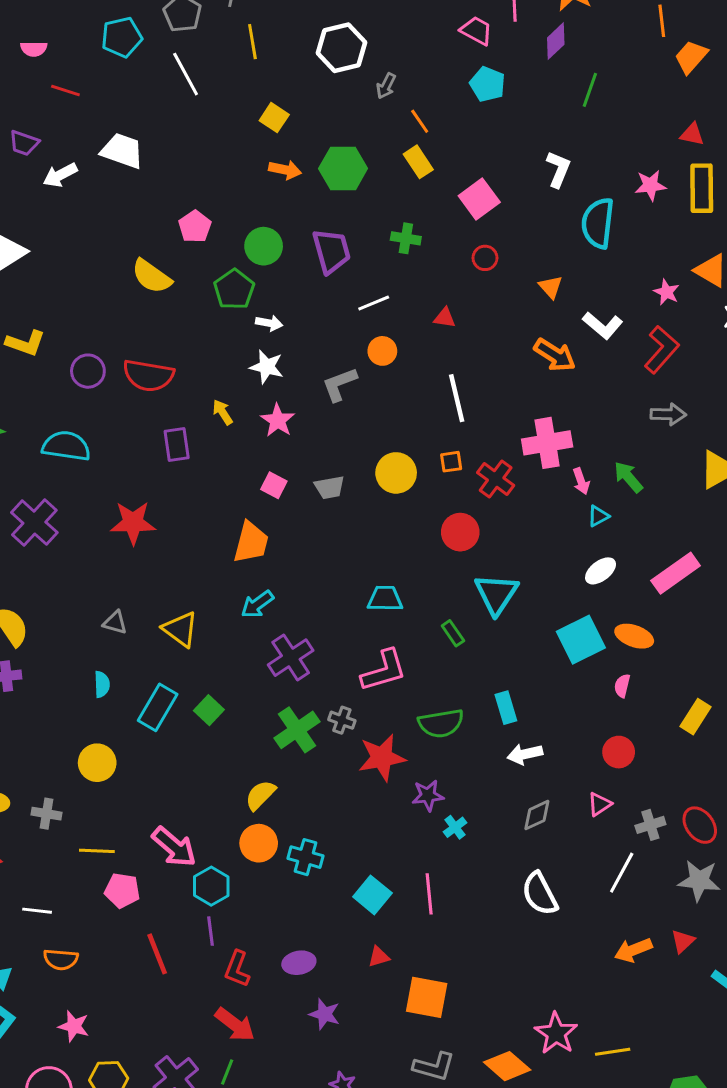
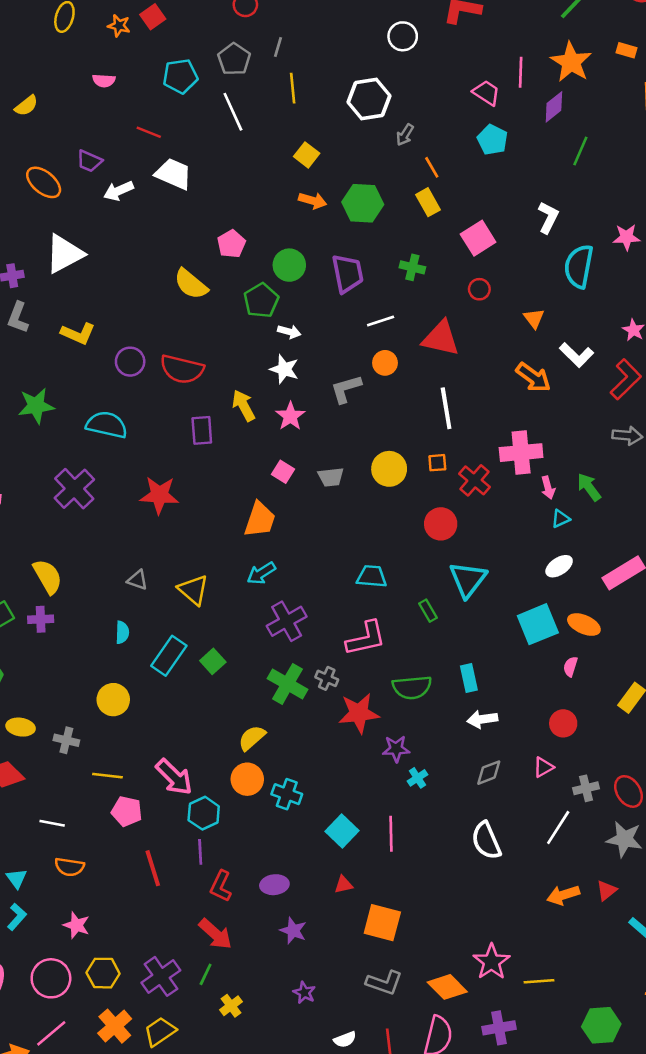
red line: (65, 90) -> (149, 132), moved
red triangle: (445, 318) -> (441, 338), size x2.0
yellow arrow: (223, 412) -> (244, 406), size x1.4
green cross: (297, 730) -> (287, 684), turned -30

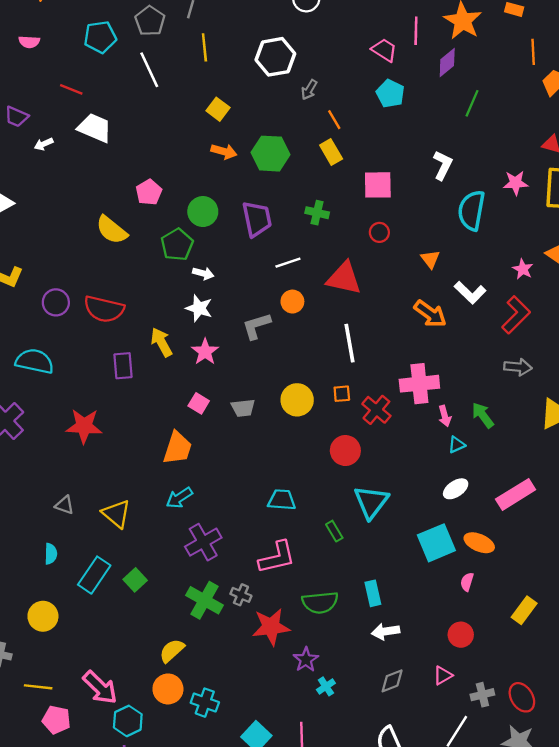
white arrow: (119, 191) -> (44, 144), size x0.7
pink square: (478, 238) -> (378, 185), turned 32
purple star: (396, 749) -> (306, 660), turned -30

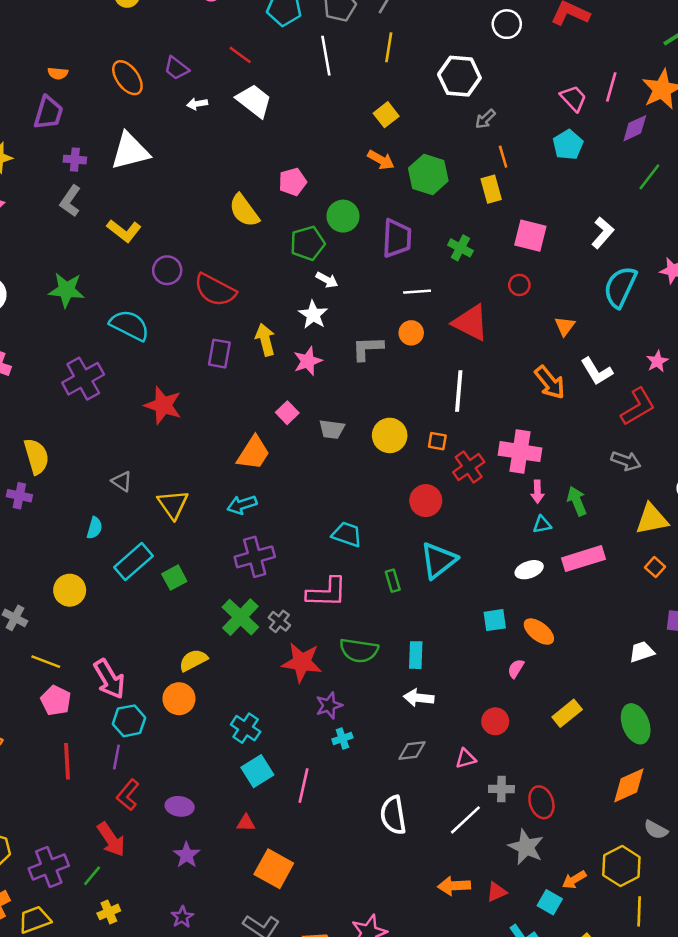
pink rectangle: (516, 494) -> (584, 559), moved
cyan square: (436, 543) -> (495, 620), size x0.6
cyan cross: (205, 703) -> (246, 728), moved

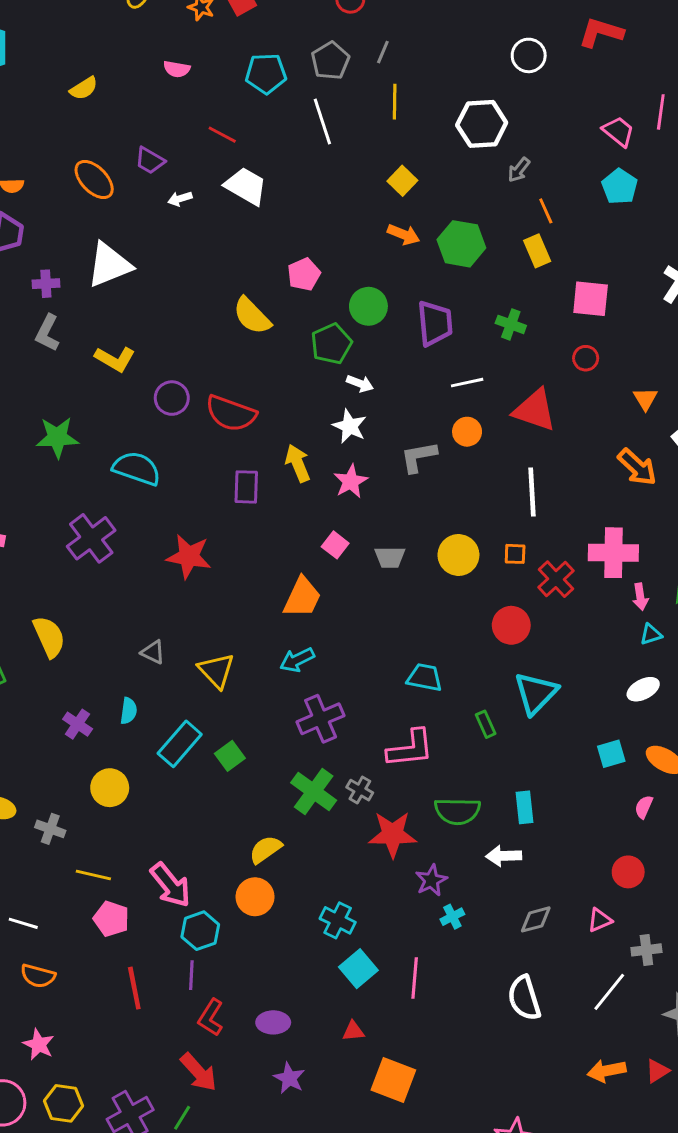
purple cross: (19, 496) -> (78, 724), moved, turned 30
white arrow: (419, 698) -> (504, 856), moved

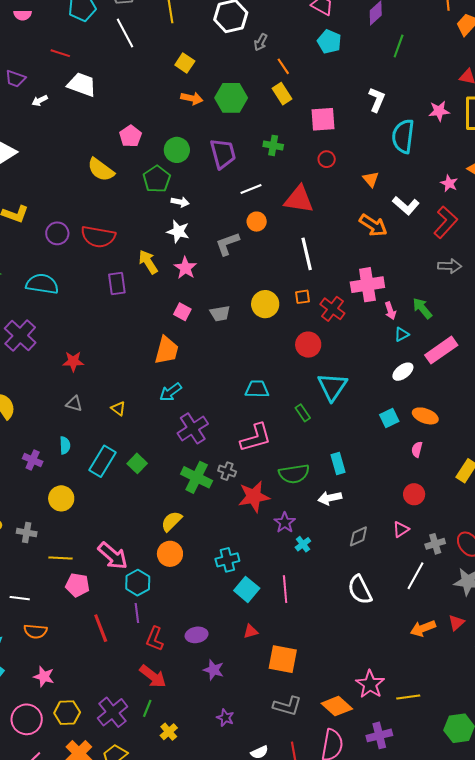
red star: (189, 556) -> (73, 361), moved, size x0.7
yellow triangle: (216, 671) -> (118, 409), size x0.6
cyan cross: (338, 920) -> (227, 560), turned -30

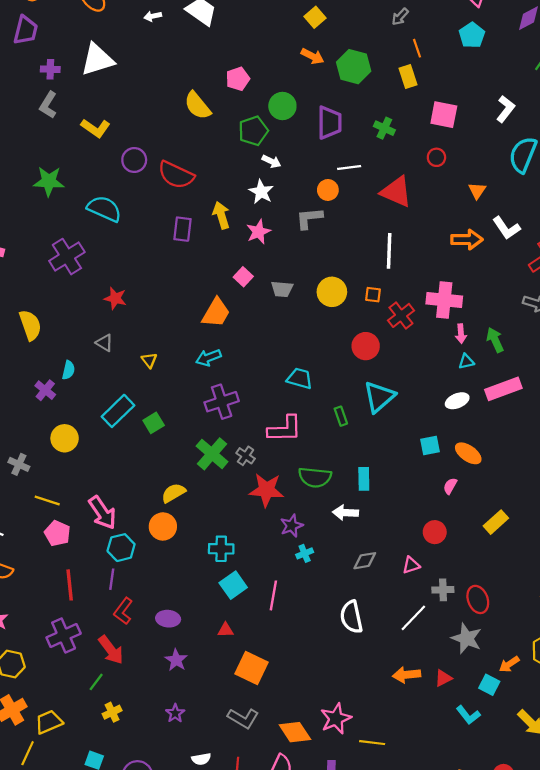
orange circle: (257, 222) -> (328, 190), moved
orange arrow: (373, 225) -> (467, 240), turned -48
cyan semicircle: (65, 445) -> (68, 370), moved
purple cross: (112, 712) -> (64, 635), moved

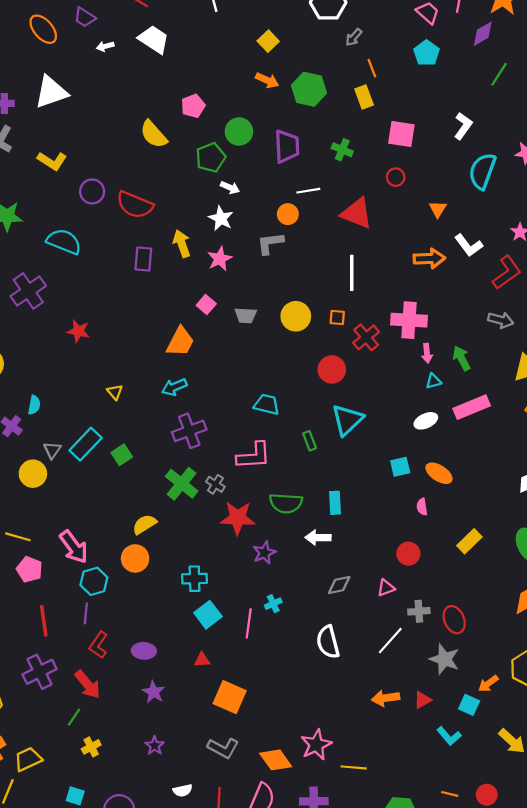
gray triangle: (104, 343) -> (52, 450), moved, turned 36
pink semicircle: (450, 486) -> (422, 507), turned -35
cyan cross: (305, 553) -> (273, 604), moved

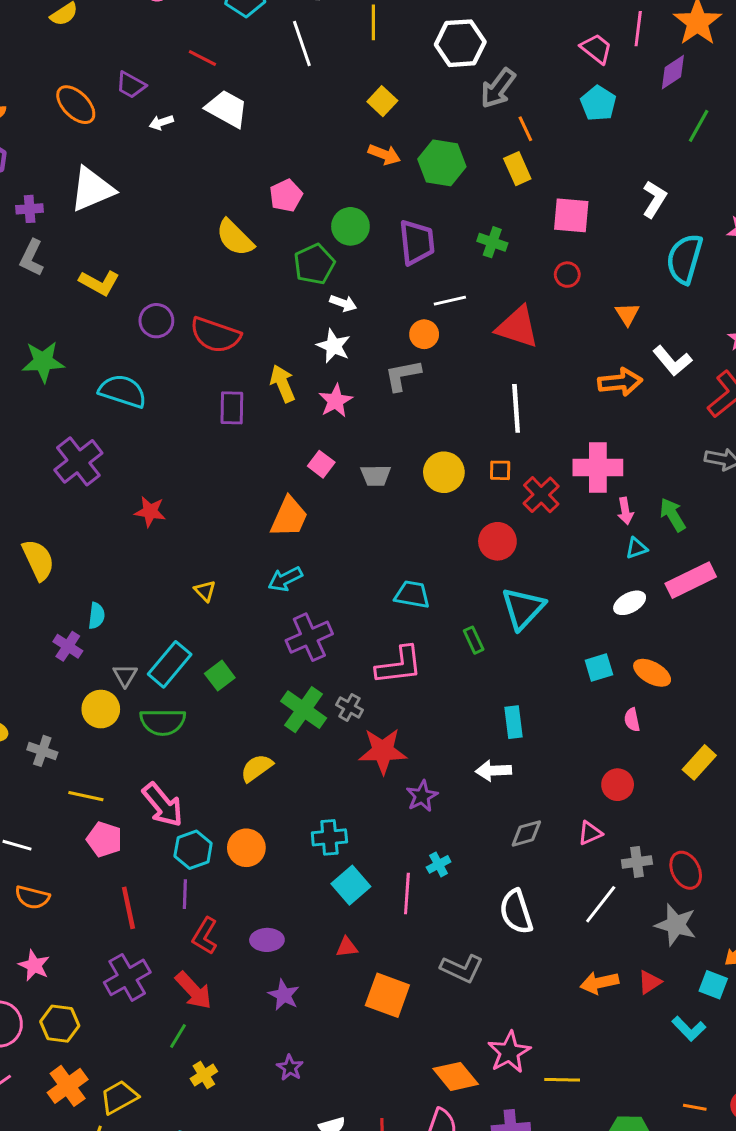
gray arrow: (354, 37) -> (498, 88), size x1.6
green semicircle: (286, 503) -> (163, 722), moved
orange circle: (135, 558) -> (246, 848), moved
gray L-shape: (223, 748) -> (462, 968), moved

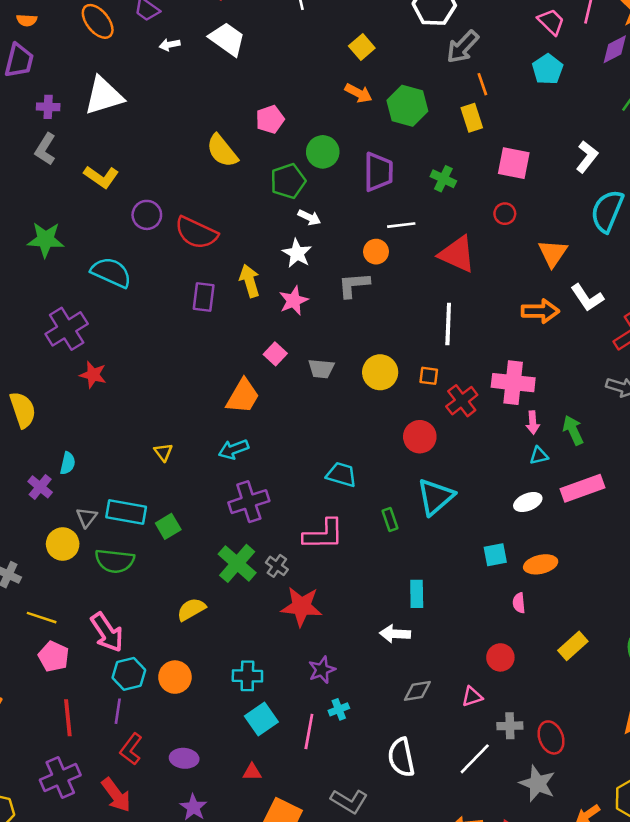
orange triangle: (627, 314) -> (553, 253), size x1.4
red star: (150, 512) -> (93, 375), moved
cyan rectangle: (170, 664) -> (126, 512), turned 54
orange ellipse: (652, 673) -> (541, 564), turned -48
purple star: (422, 796) -> (322, 670), moved

